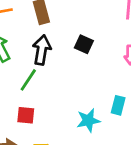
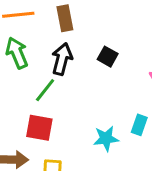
red square: (26, 115) -> (39, 128), size x1.4

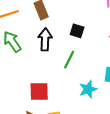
green line: (45, 90) -> (69, 60), moved

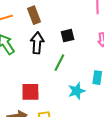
black square: (77, 31) -> (67, 36), turned -32

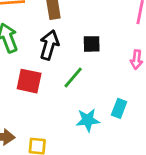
red square: (30, 92) -> (29, 81), moved

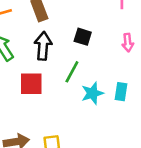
black square: (92, 44) -> (83, 37), turned 30
cyan star: (88, 120) -> (92, 93), moved

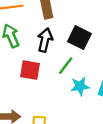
black square: (83, 37) -> (79, 38), size x1.5

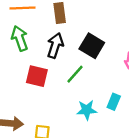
cyan star: (80, 86) -> (87, 110), moved

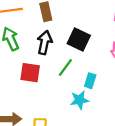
cyan rectangle: (114, 102) -> (90, 81), moved

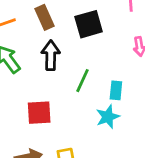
black square: (79, 40) -> (89, 24), moved, turned -30
red square: (30, 73) -> (39, 113), moved

